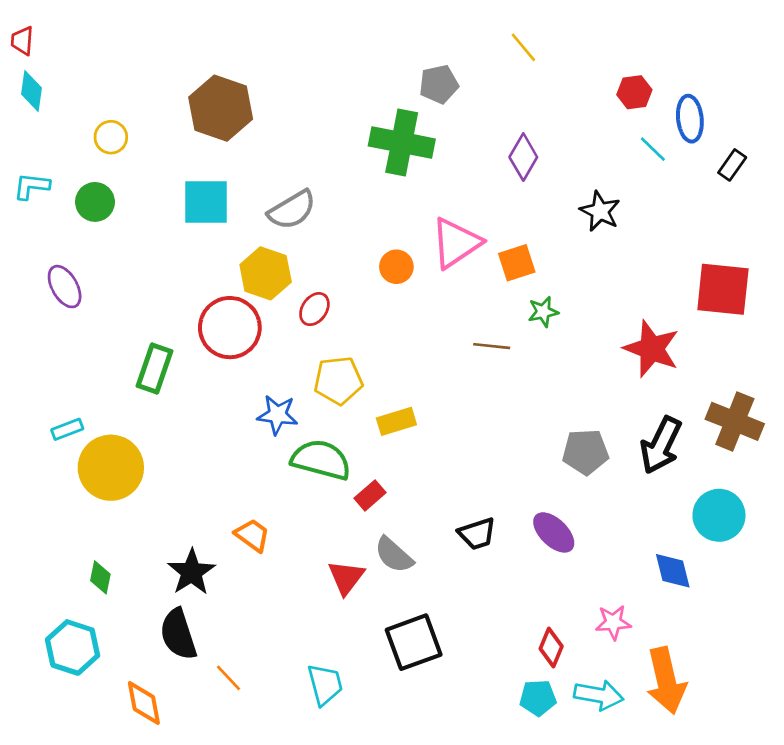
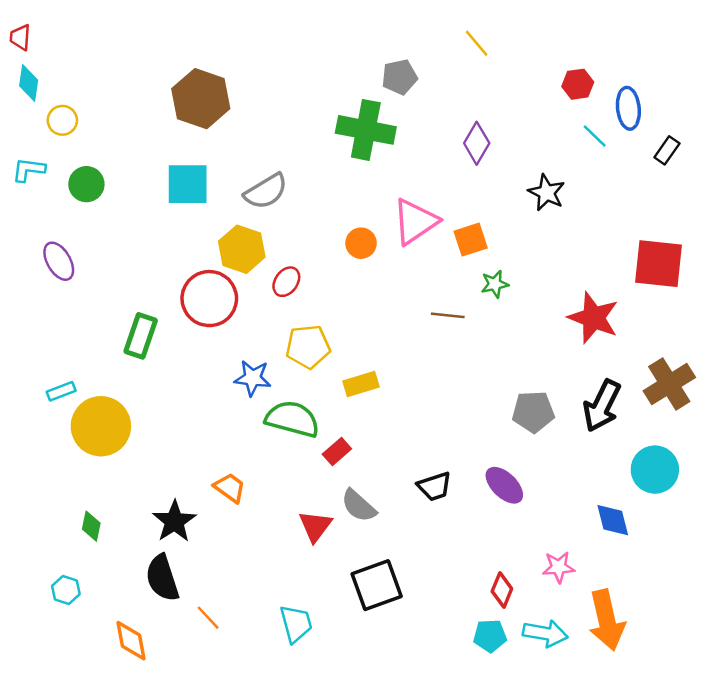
yellow circle: (111, 137) -> (62, 120), moved
brown cross: (735, 421) -> (669, 384), turned 36
cyan hexagon: (73, 647) -> (66, 590), size x0.6

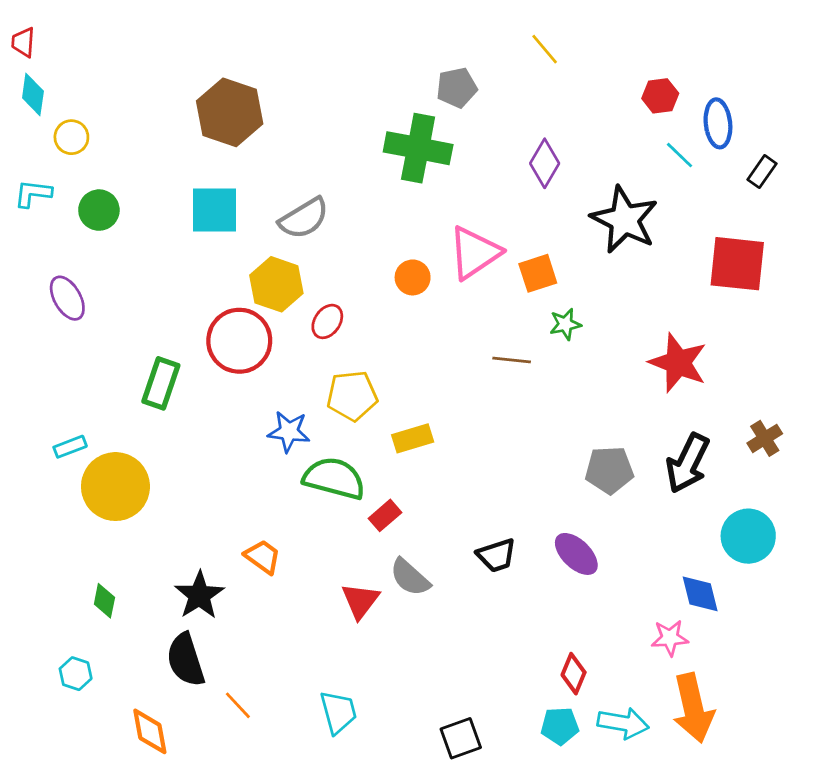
black star: (546, 193) -> (624, 220), size x1.6
red square: (658, 264) -> (737, 264), moved
brown cross: (669, 384) -> (765, 438), size x0.6
pink star: (559, 567) -> (670, 638), moved
black square: (377, 585) -> (461, 738), moved, size x0.7

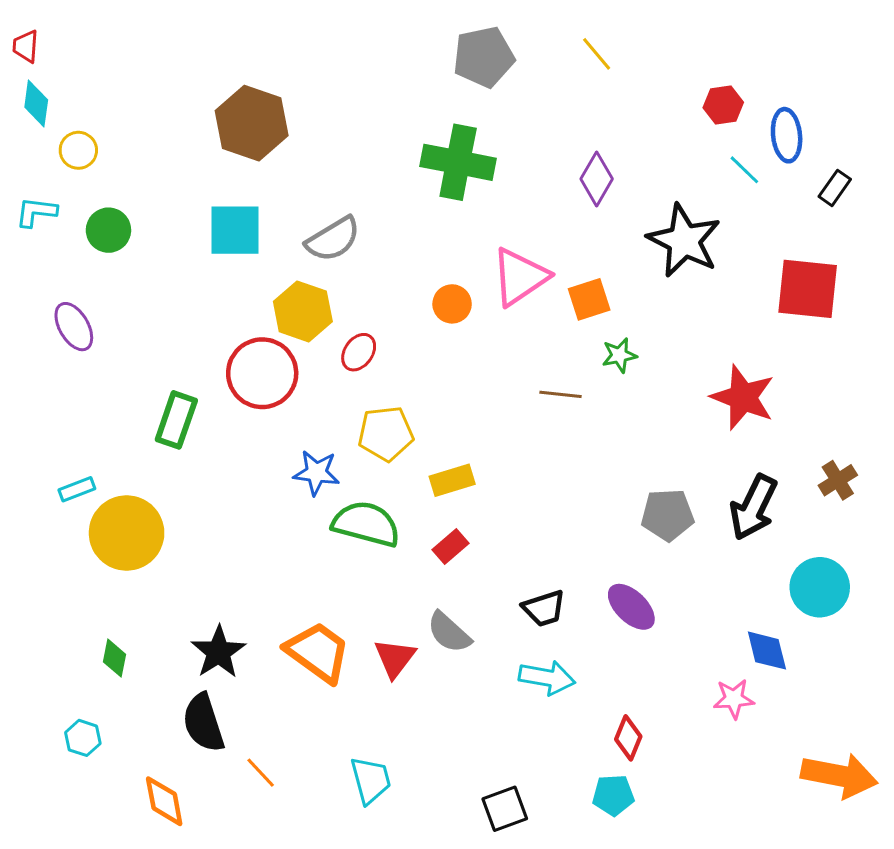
gray pentagon: (457, 88) -> (484, 57), moved, size x1.4
red rectangle: (385, 515) -> (451, 547), moved
orange trapezoid: (263, 557) -> (318, 652), moved, size x1.6
orange arrow: (693, 708) -> (839, 776), moved, turned -66
cyan arrow: (623, 723) -> (547, 678), moved

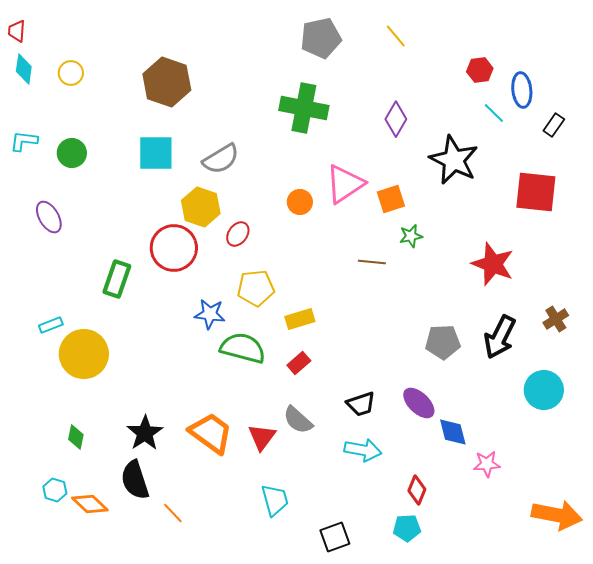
yellow circle: (78, 150) -> (71, 73), moved
blue diamond: (767, 651) -> (453, 432), moved
cyan trapezoid: (371, 780) -> (275, 500), moved
orange diamond: (164, 801) -> (90, 504), moved, turned -36

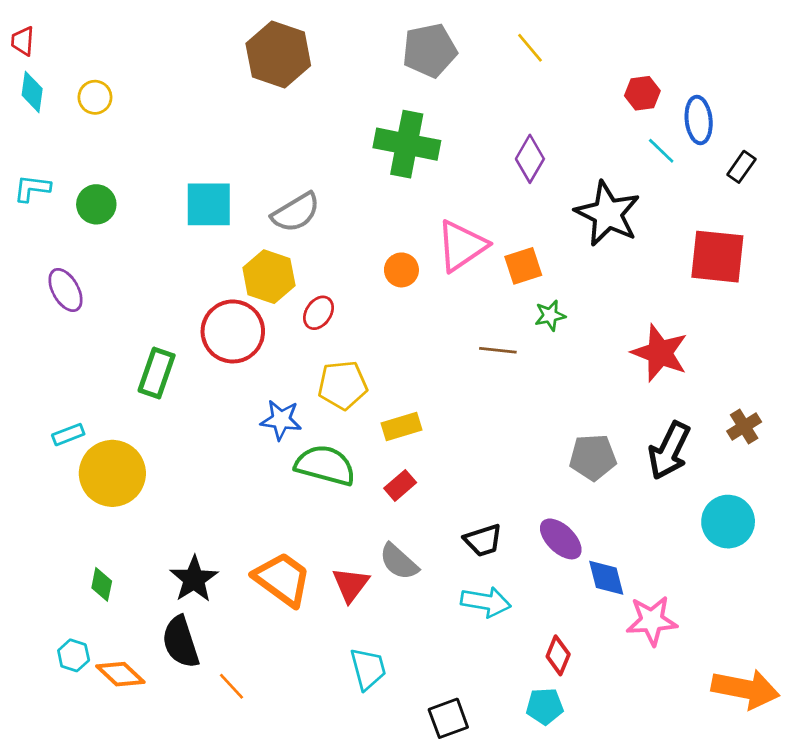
brown hexagon: (167, 82) -> (278, 54), moved
pink star: (487, 464) -> (652, 621), size x1.4

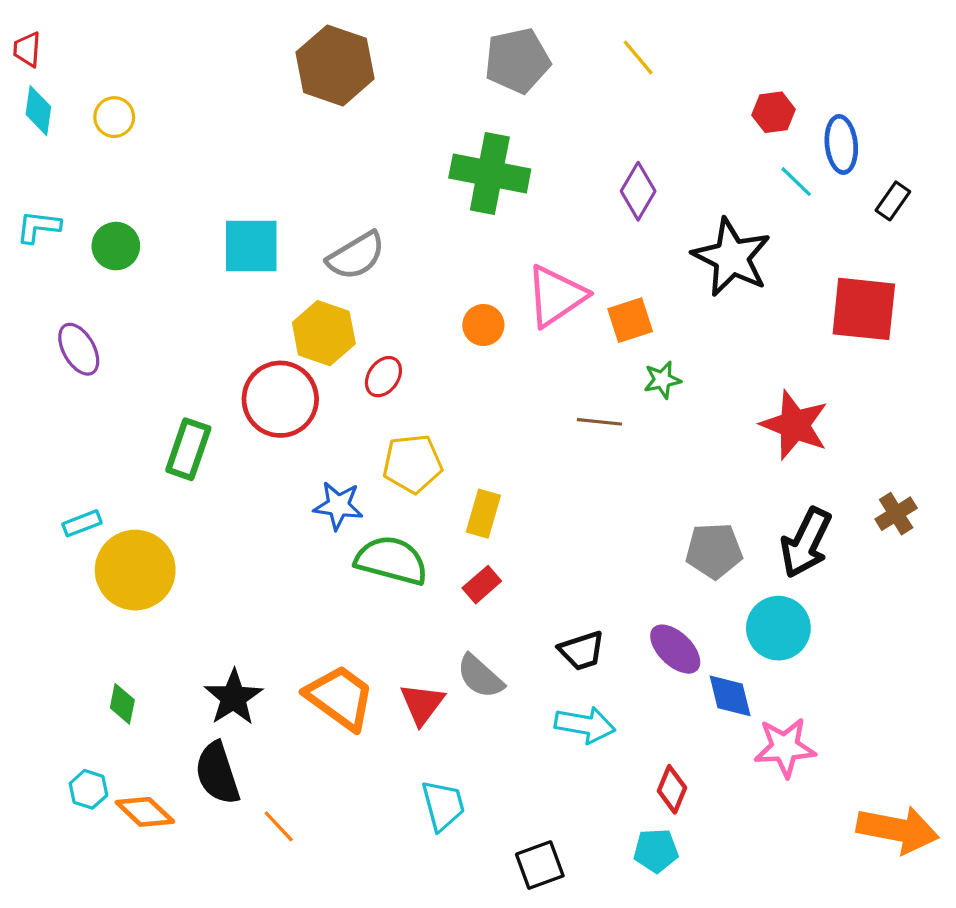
yellow rectangle: (401, 427) -> (483, 514), turned -57
cyan circle: (728, 522) -> (778, 628), moved

